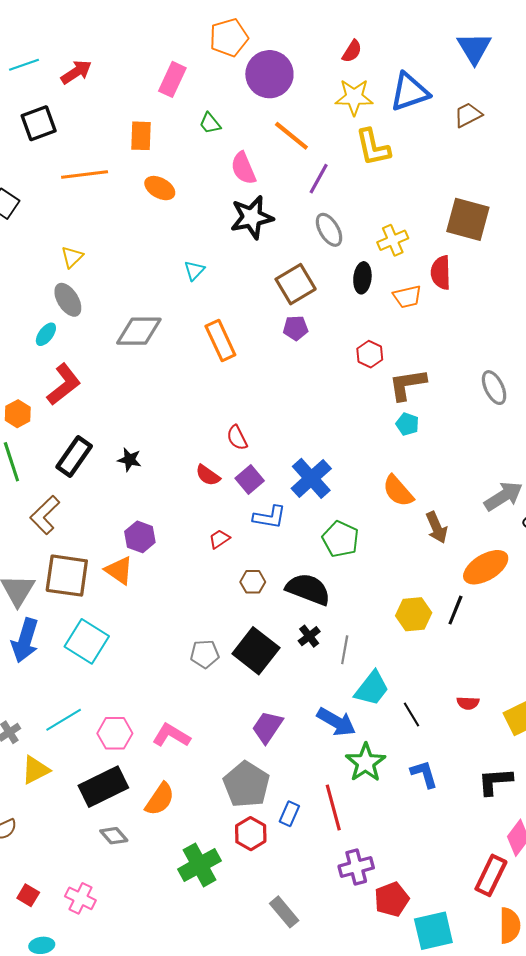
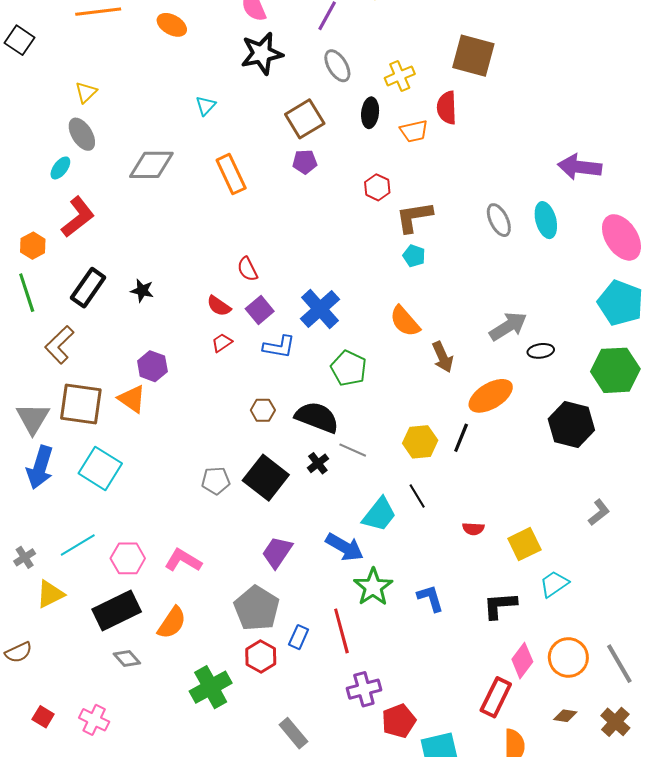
red trapezoid: (219, 539) -> (222, 343), moved
gray line: (345, 650) -> (353, 450), moved, turned -76
black line: (412, 715) -> (417, 496), moved

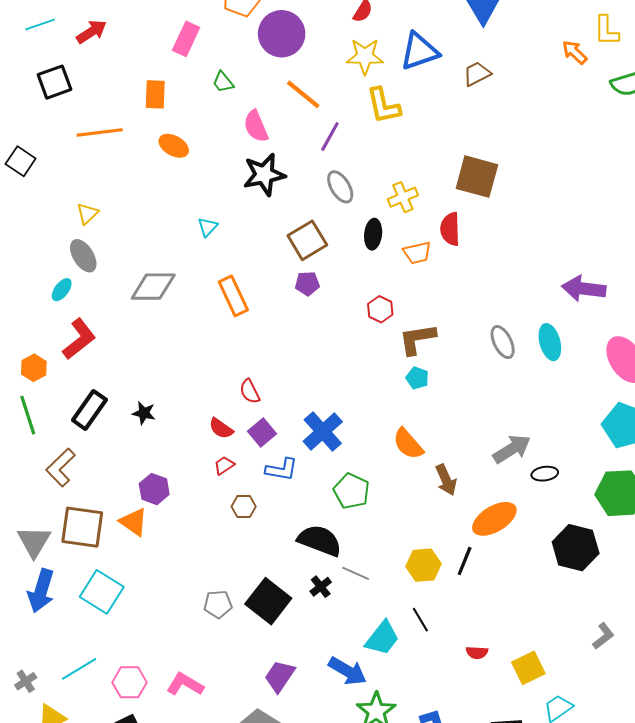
brown hexagon: (263, 410) -> (244, 507), moved

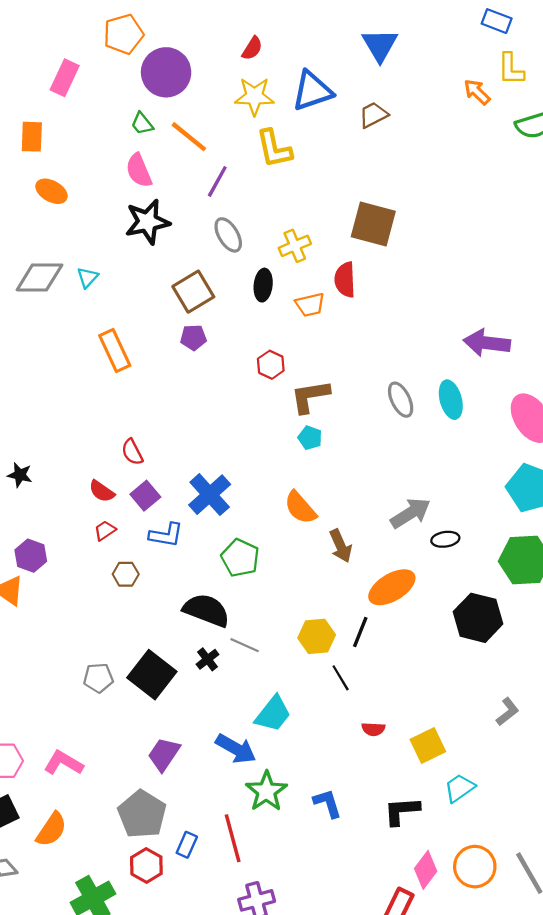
green trapezoid: (223, 82) -> (142, 124), moved
gray diamond: (153, 287) -> (39, 277), moved
black line: (420, 620) -> (341, 678), moved

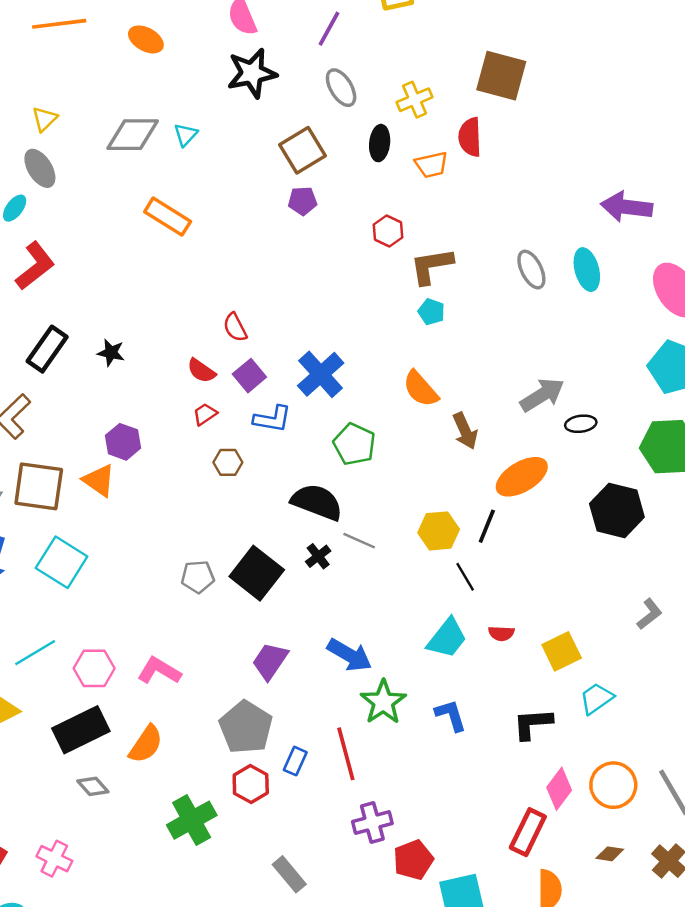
orange rectangle: (115, 351) -> (168, 217), moved, turned -33
cyan trapezoid: (273, 714) -> (447, 638), moved

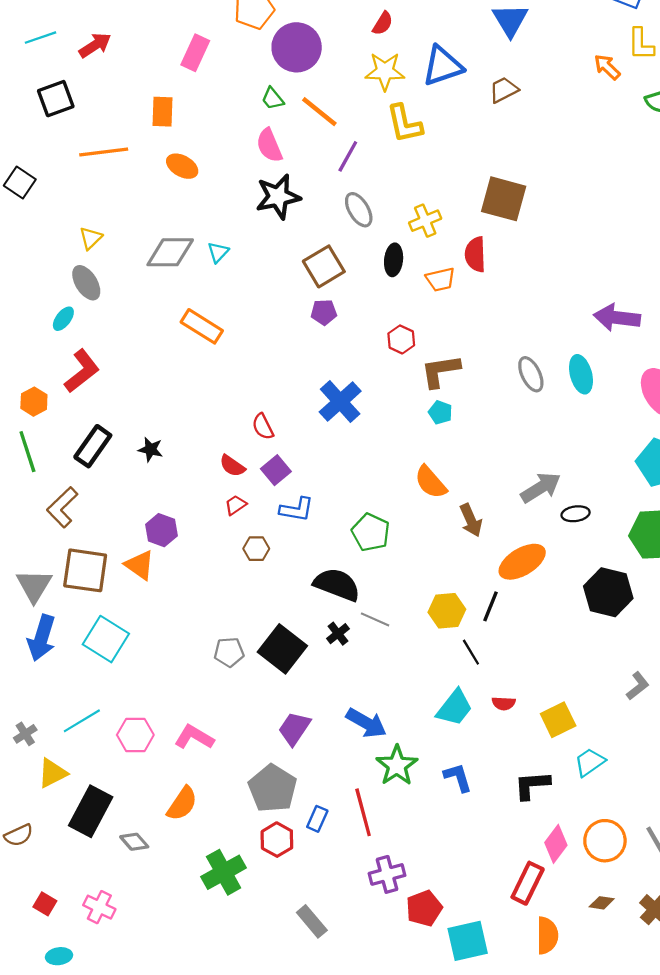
blue cross: (321, 374) -> (340, 402), moved
black rectangle: (81, 730) -> (91, 811), moved, turned -36

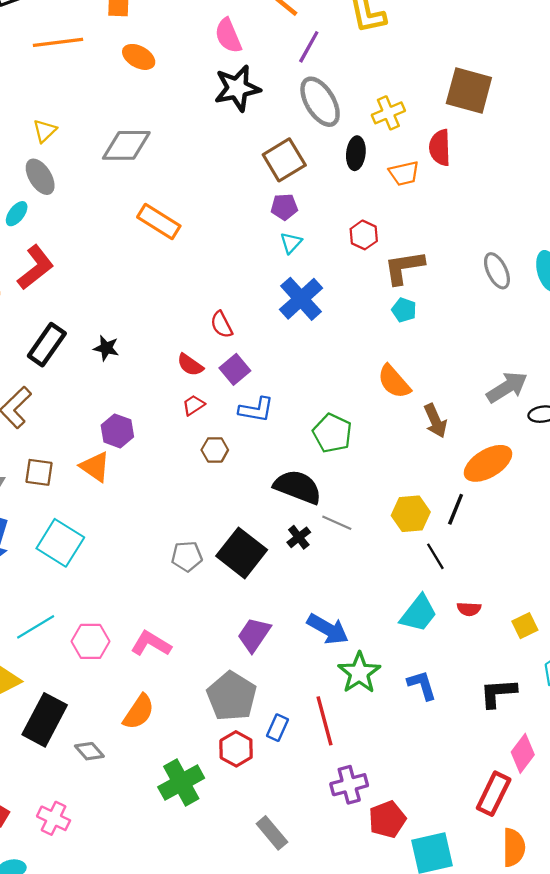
gray ellipse: (359, 210) -> (320, 102), size x1.4
cyan triangle: (218, 252) -> (291, 243), moved
brown square: (85, 570) -> (39, 472), size x0.6
yellow square: (558, 720) -> (525, 626), size x0.7

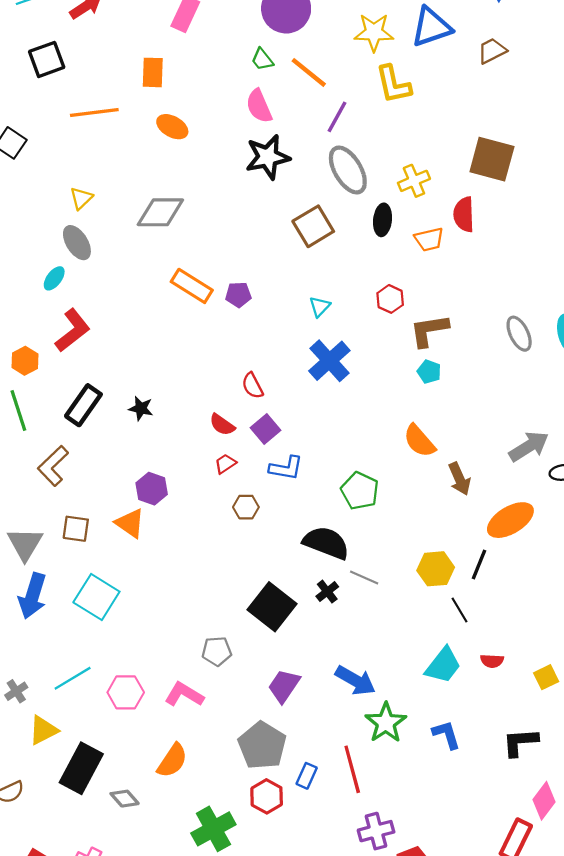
purple pentagon: (284, 207) -> (238, 295), moved
gray pentagon: (187, 556) -> (217, 651), moved

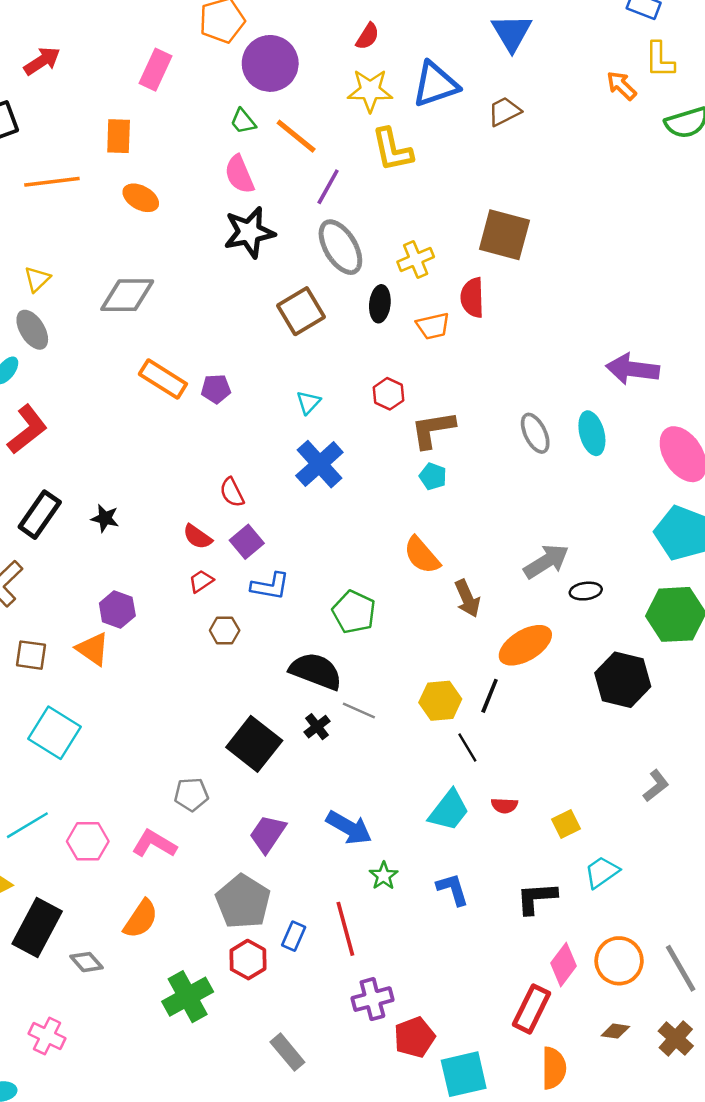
green star: (386, 723) -> (384, 876), size x0.6

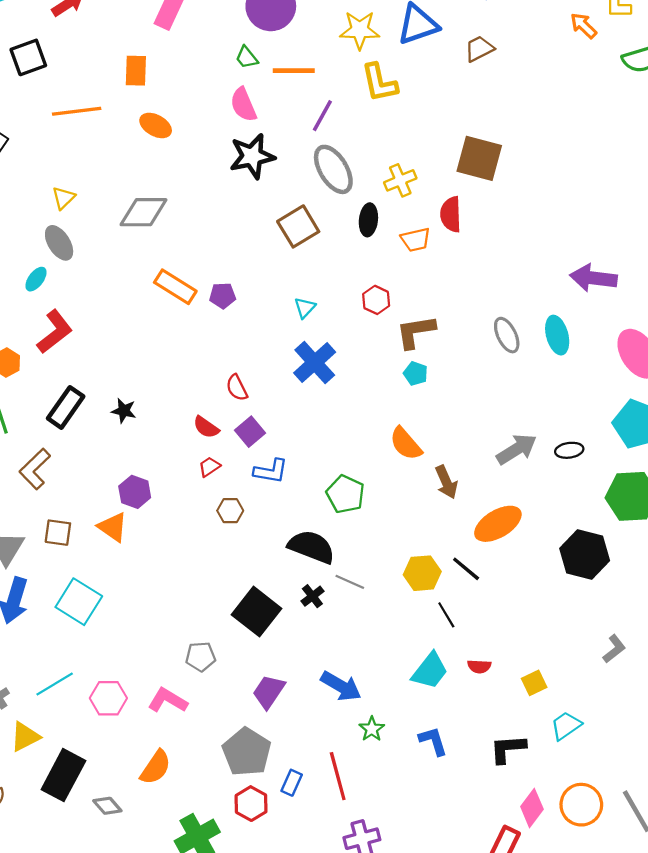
orange line: (296, 136) -> (294, 71), turned -39
black ellipse: (586, 591) -> (569, 450), moved
black line: (490, 696) -> (466, 569), turned -72

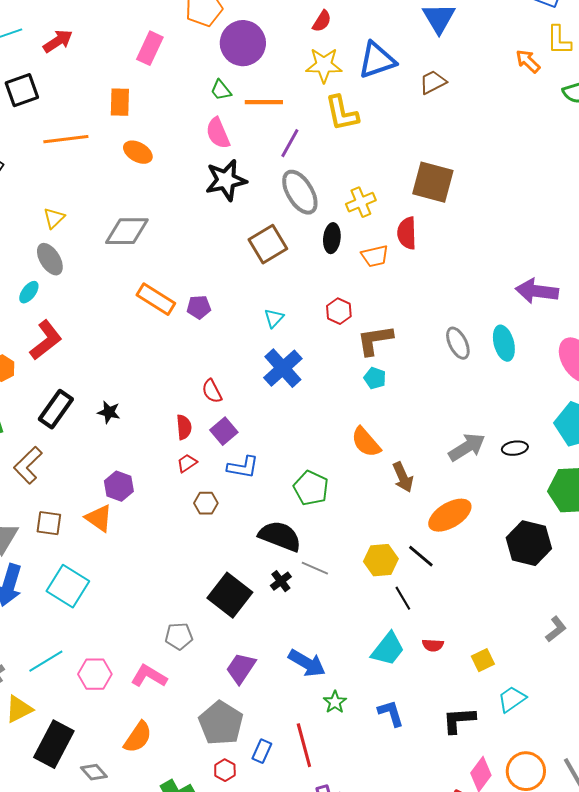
red semicircle: (206, 427) -> (184, 427), turned -130
red hexagon: (251, 804) -> (225, 770), size x0.7

